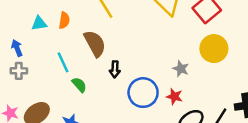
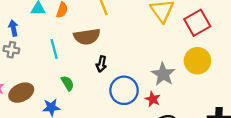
brown semicircle: (95, 43) -> (87, 37), turned 100
gray star: (181, 69) -> (163, 74), size x1.5
green semicircle: (79, 85) -> (67, 83), moved

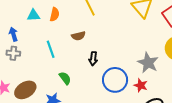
brown semicircle: (87, 37) -> (78, 36), size x0.6

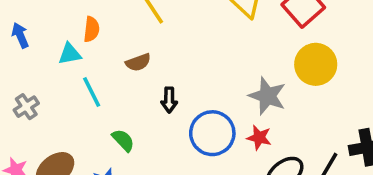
cyan triangle: (33, 15) -> (70, 54), moved
blue arrow: (13, 34) -> (20, 35), moved
gray cross: (13, 53) -> (26, 107), turned -32

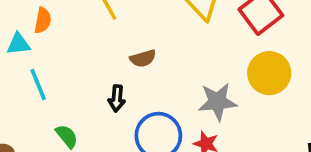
brown semicircle: (138, 62) -> (143, 58), moved
gray star: (267, 96) -> (218, 102), turned -30

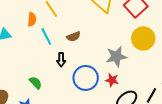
orange semicircle: (43, 20) -> (32, 19), moved
cyan line: (38, 84) -> (46, 36), moved

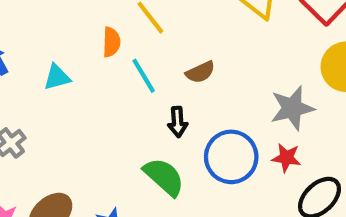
green semicircle: (36, 83) -> (164, 177), moved, size x1.5

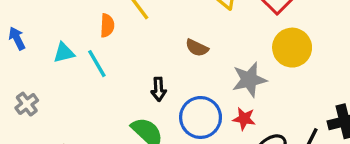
brown semicircle: (200, 72) -> (197, 48), moved, turned 50
cyan line: (144, 76) -> (97, 64), moved

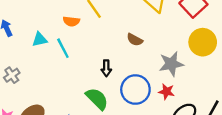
orange semicircle: (107, 26) -> (71, 21), turned 91

